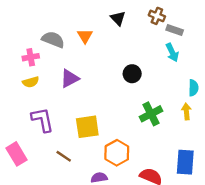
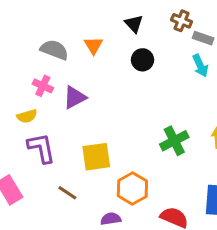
pink cross: (31, 57) -> (43, 86), moved, turned 35
black circle: (132, 74) -> (142, 60), moved
yellow semicircle: (31, 82) -> (27, 116), moved

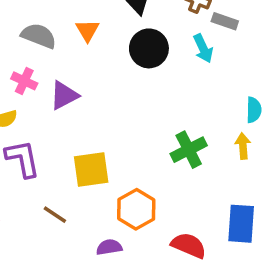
black circle: (142, 60) -> (149, 48), size x1.4
cyan arrow: (200, 66) -> (203, 48), moved

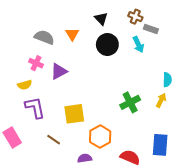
yellow arrow: (243, 146) -> (161, 100), turned 32

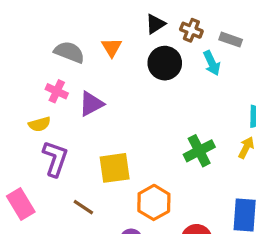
brown cross: (135, 17) -> (191, 30), moved
black triangle: (101, 19) -> (155, 24), turned 40
purple L-shape: (35, 108) -> (55, 159), turned 30

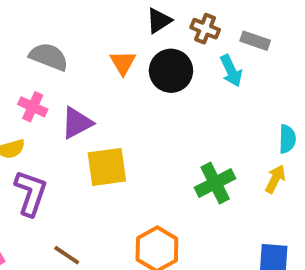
orange triangle: (112, 47) -> (123, 63), moved
yellow square: (115, 168) -> (107, 167), moved

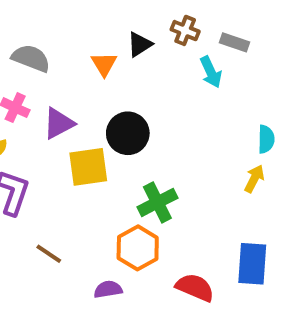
black triangle: (159, 21) -> (140, 44), moved
black circle: (171, 71) -> (128, 133), moved
green cross: (215, 183) -> (157, 202), moved

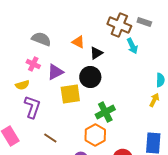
brown cross: (185, 31) -> (119, 25), size x1.6
gray rectangle: (234, 42) -> (144, 22), moved
black triangle: (140, 44) -> (96, 53), moved
orange triangle: (104, 64) -> (78, 42), turned -32

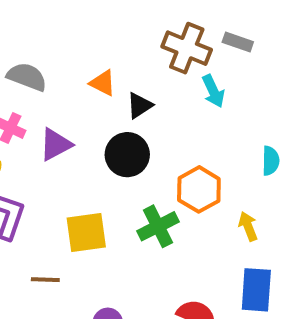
yellow square: (70, 94) -> (86, 232), moved
yellow arrow: (154, 100) -> (248, 226), moved, turned -48
orange hexagon: (95, 135) -> (199, 189), moved
brown line: (50, 138) -> (45, 280), turned -32

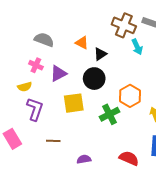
yellow square: (86, 232) -> (74, 103), moved

